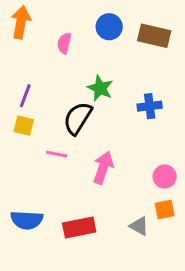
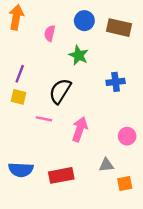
green star: (100, 88) -> (79, 55), moved
orange square: (165, 210) -> (125, 184), moved
gray triangle: (139, 226) -> (106, 165), moved, turned -35

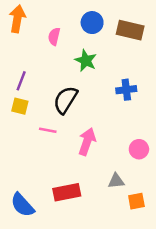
blue semicircle: (21, 170) -> (22, 205), moved, turned 45

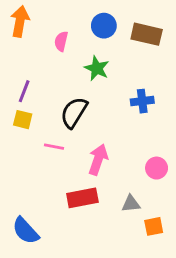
red rectangle: (67, 192) -> (82, 198), moved

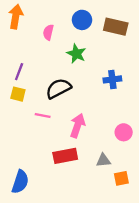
black semicircle: (74, 112) -> (58, 88), turned 30
blue semicircle: (26, 231) -> (20, 182), turned -120

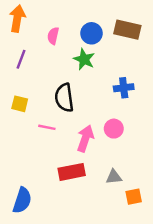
blue circle: (82, 20) -> (91, 33), moved
purple line: (19, 72) -> (21, 59), moved
black semicircle: (58, 88) -> (64, 98), turned -70
pink circle: (124, 132) -> (114, 129), moved

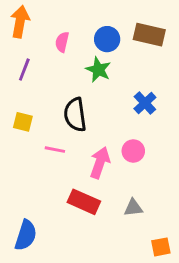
blue cross: (124, 88) -> (145, 103), turned -36
red rectangle: (72, 172) -> (84, 202), turned 35
orange square: (134, 197) -> (161, 247), moved

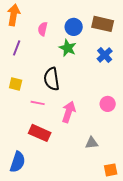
blue cross: (145, 103) -> (105, 55), moved
pink circle: (133, 151) -> (108, 104), moved
red rectangle: (84, 202) -> (40, 133), moved

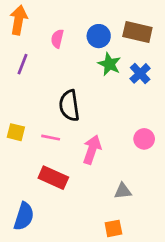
green star: (68, 48) -> (109, 64), moved
yellow square: (16, 84) -> (16, 132), moved
orange square: (111, 170) -> (113, 228), moved

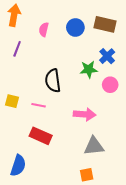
green star: (109, 64) -> (89, 69), moved, turned -30
pink circle: (144, 139) -> (110, 85), moved
pink arrow: (92, 150) -> (85, 114), moved, turned 75
gray triangle: (123, 191) -> (94, 146), size x1.5

